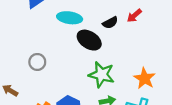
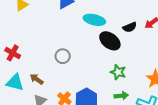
green star: (102, 75) -> (118, 72), size x0.7

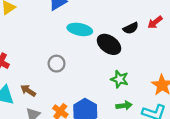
cyan ellipse: (94, 20) -> (80, 29), moved

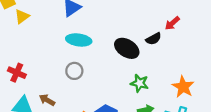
black semicircle: (131, 28) -> (153, 39), moved
cyan ellipse: (80, 29) -> (79, 40), moved

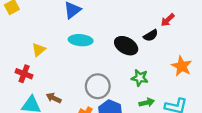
yellow triangle: (22, 16) -> (39, 50), moved
gray circle: (74, 71) -> (98, 86), moved, size x1.5
orange star: (183, 87) -> (182, 66), moved

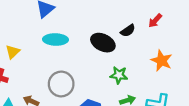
red arrow: (168, 20) -> (155, 21), moved
gray circle: (98, 86) -> (61, 84), moved

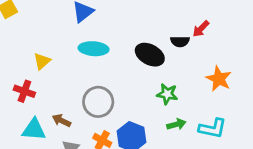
red arrow: (155, 21) -> (201, 29), moved
black semicircle: (128, 31) -> (180, 42), turned 32

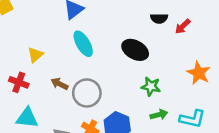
black semicircle: (180, 42) -> (159, 18), moved
cyan ellipse: (94, 49) -> (83, 44), turned 55
brown arrow: (61, 121) -> (59, 84), moved

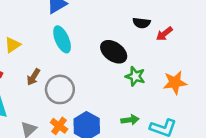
orange star: (199, 73) -> (175, 83), turned 30
brown arrow: (59, 84) -> (33, 77), turned -91
green star: (151, 86) -> (135, 76), moved

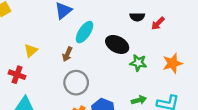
cyan ellipse: (62, 39) -> (85, 32), moved, turned 65
brown arrow: (33, 77) -> (67, 54), moved

